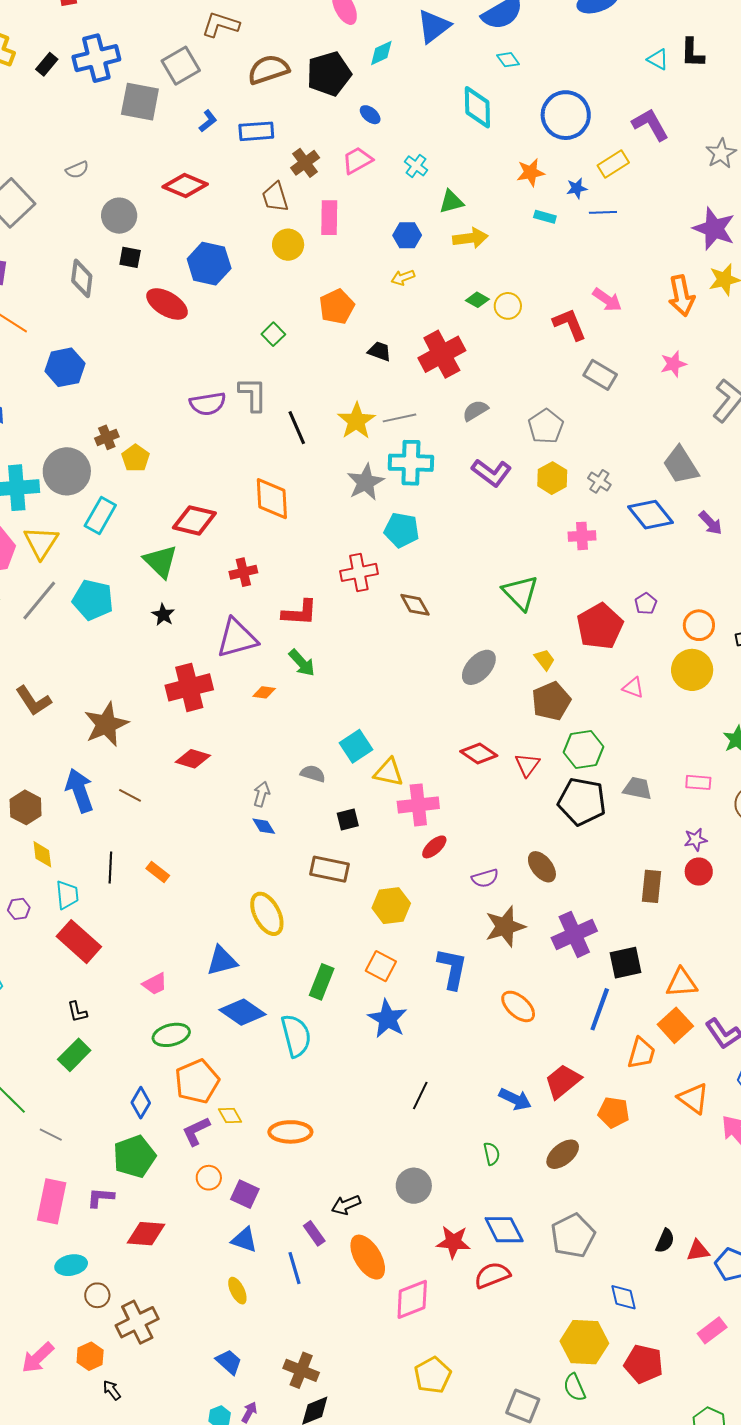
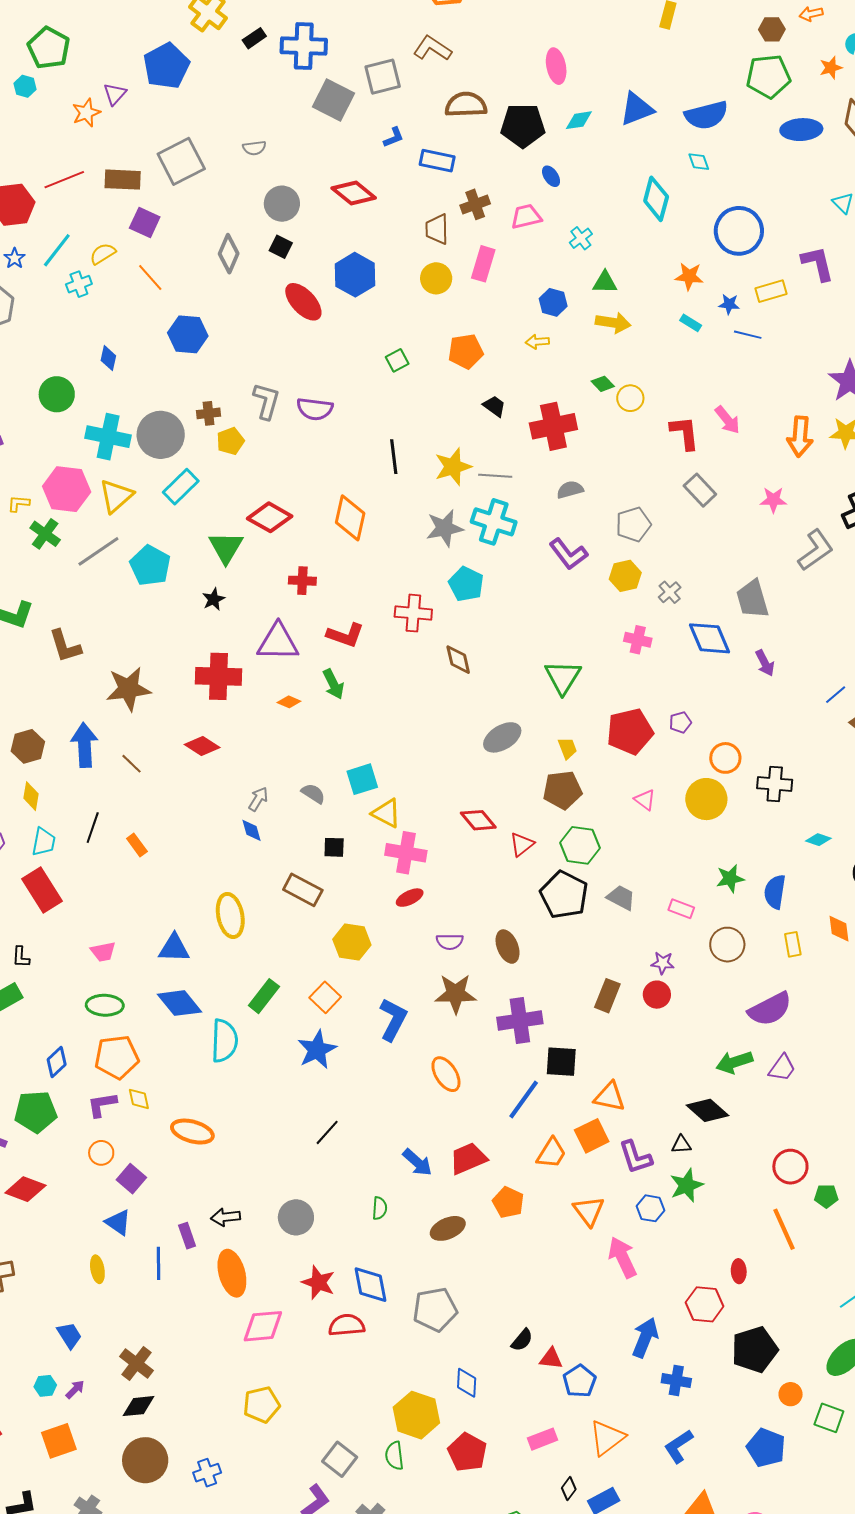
gray L-shape: (253, 394) -> (266, 401), moved

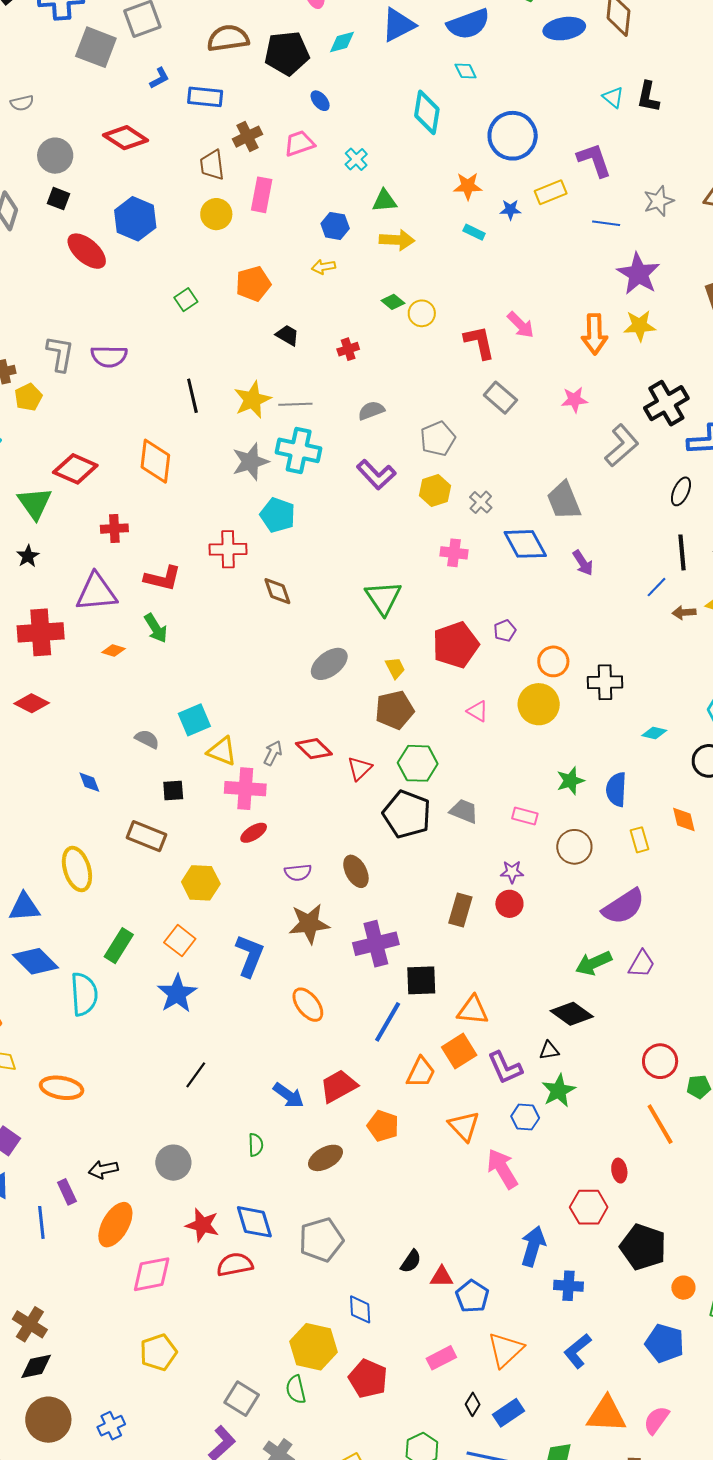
blue line: (748, 335) -> (606, 223), moved
red cross: (553, 426) -> (348, 349), size x0.5
gray arrow: (258, 799) -> (273, 753), moved
orange ellipse: (232, 1273) -> (115, 1225), turned 51
black pentagon: (755, 1350) -> (643, 1247), turned -30

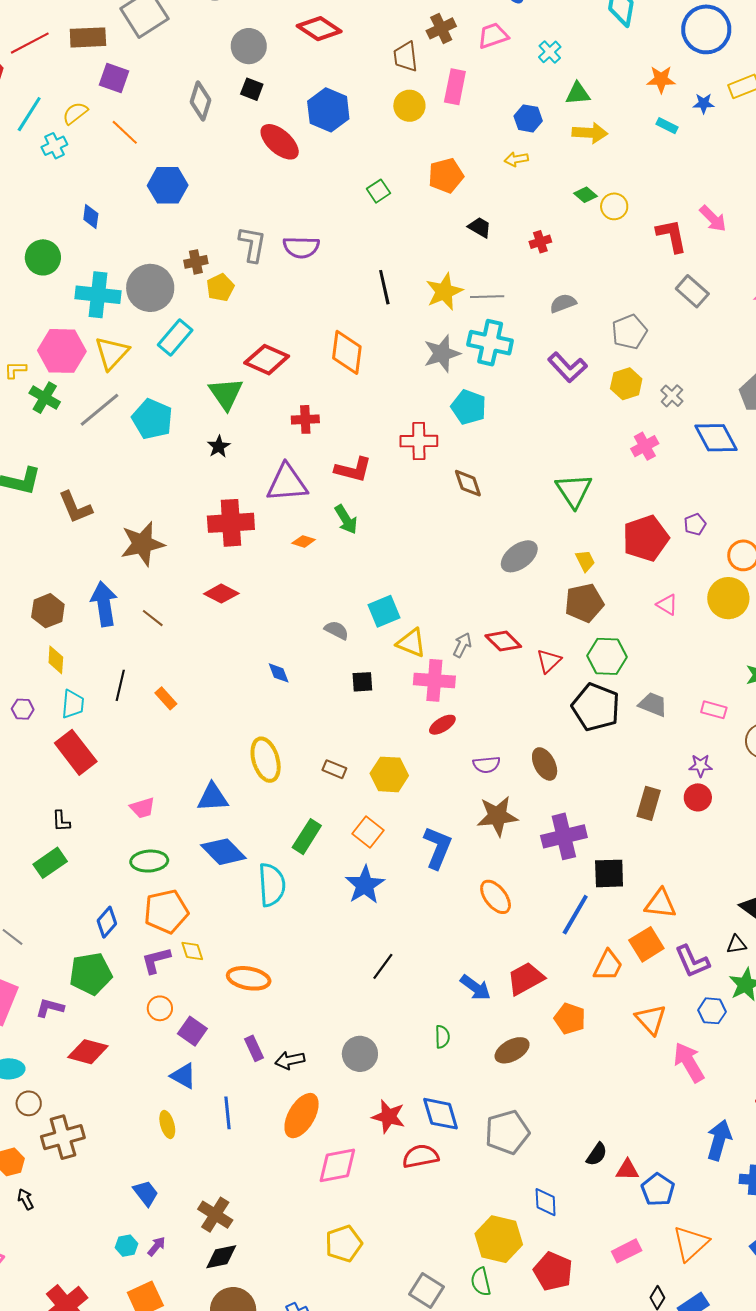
pink cross: (454, 553) -> (645, 446), turned -36
brown rectangle: (147, 836) -> (334, 769), moved, size x0.6
purple rectangle: (67, 1192) -> (254, 1048), moved

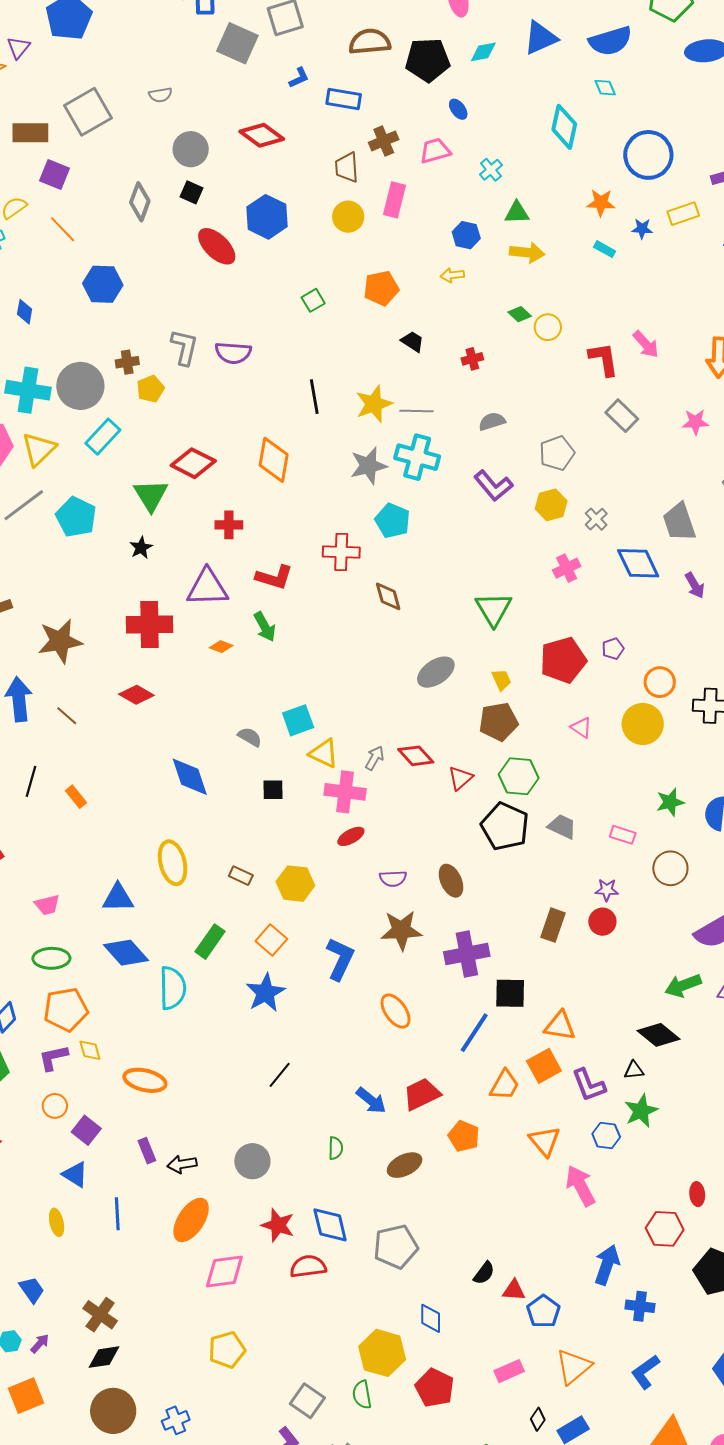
blue diamond: (279, 673) -> (190, 777), size x1.8

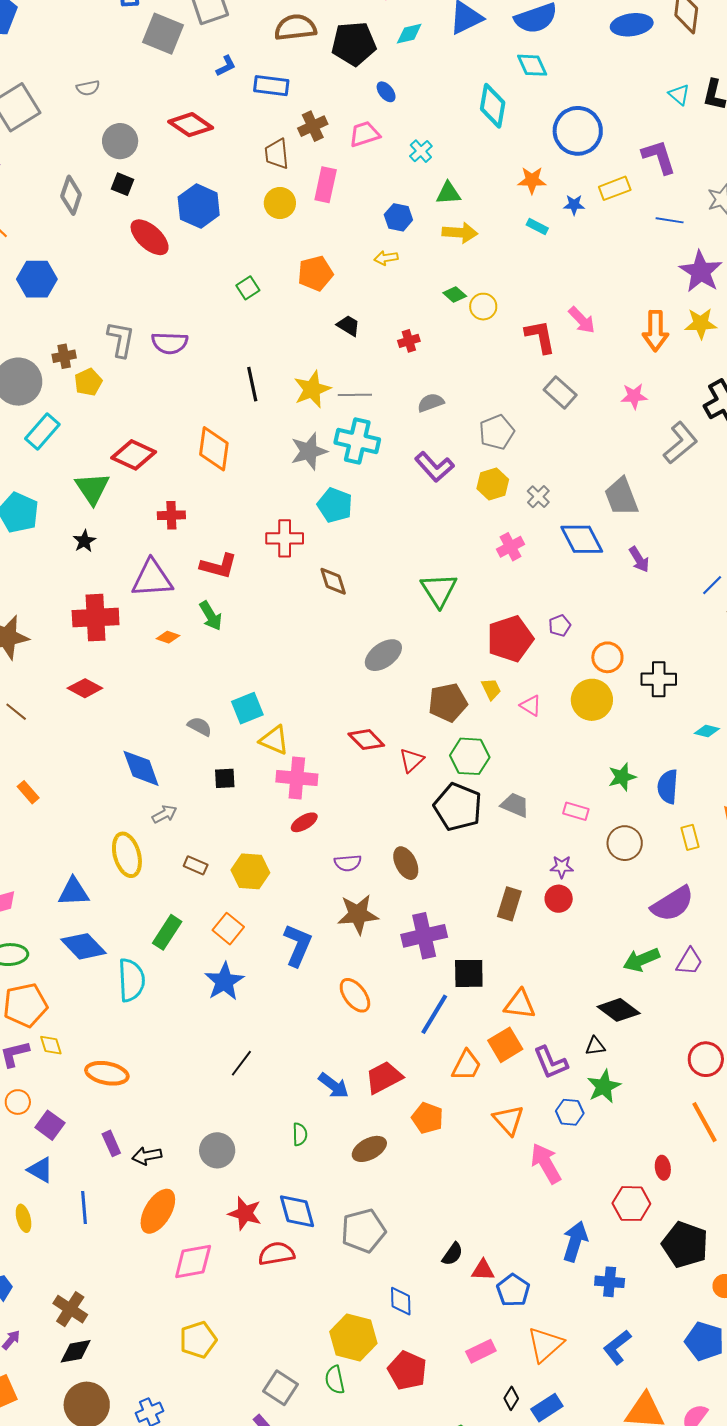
cyan diamond: (605, 88) -> (532, 65), size x1.4
yellow trapezoid: (501, 680) -> (491, 689), moved
gray arrow: (375, 758) -> (164, 814), moved, turned 35

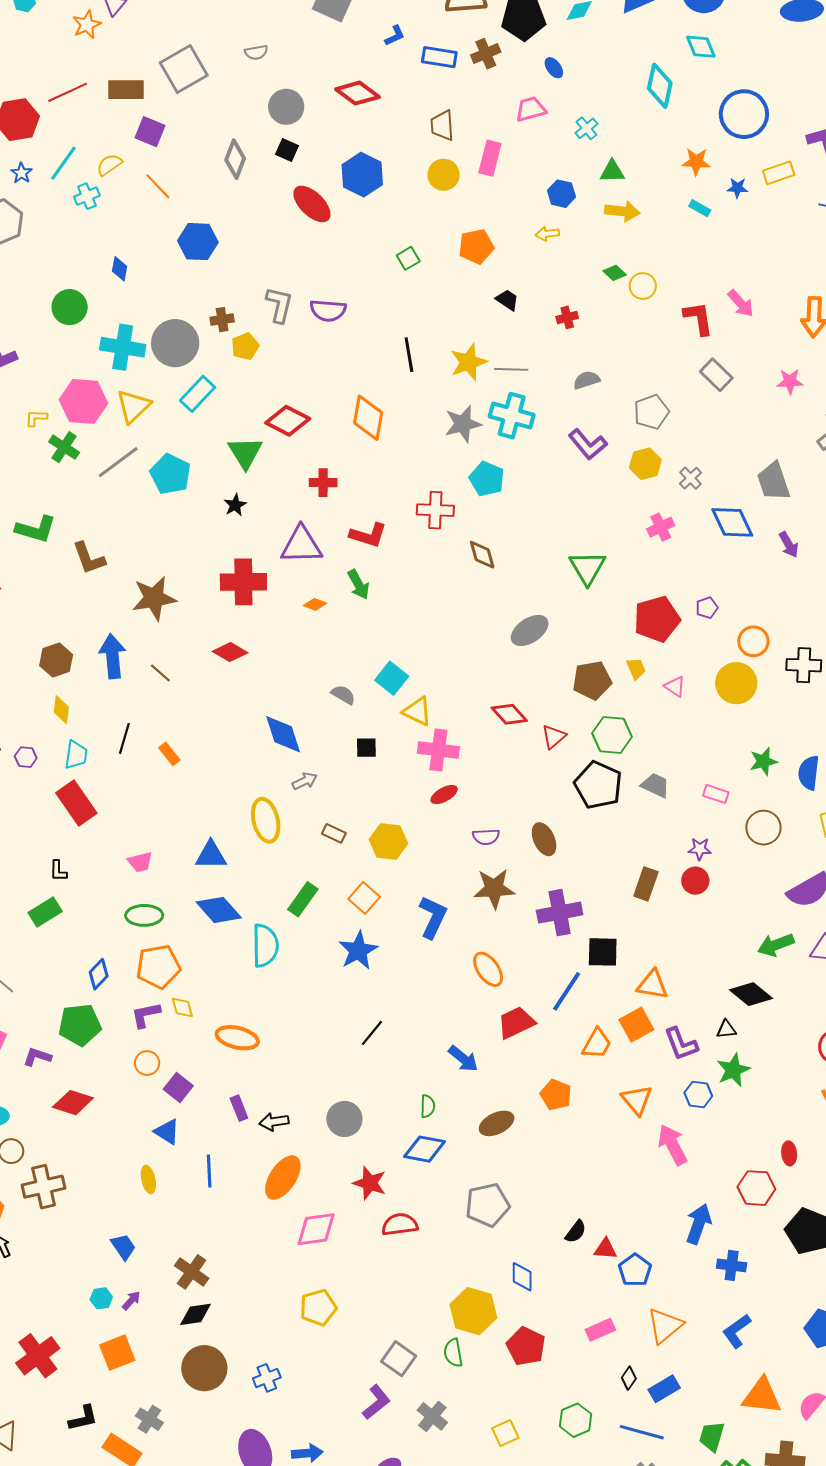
brown cross: (313, 126) -> (486, 54), moved
cyan square: (247, 708) -> (392, 678), turned -32
red trapezoid: (384, 1077) -> (516, 1023), moved
blue diamond: (297, 1211) -> (424, 1149), moved, turned -66

